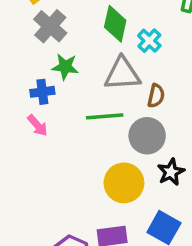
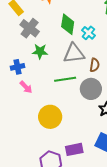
blue cross: (42, 92) -> (17, 67), moved
yellow circle: (124, 183) -> (50, 117), moved

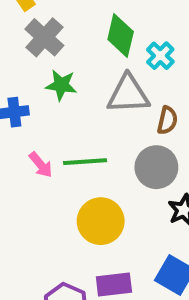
green line: (65, 79) -> (85, 162), moved
pink arrow: (26, 87) -> (41, 165), moved
yellow circle: (50, 117) -> (101, 221), moved

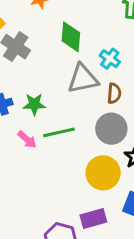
cyan cross: (160, 56) -> (110, 59), moved
green star: (61, 85) -> (34, 104), moved
yellow circle: (101, 221) -> (103, 173), moved

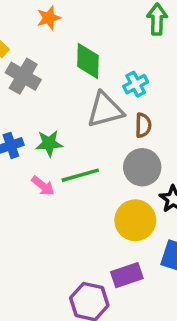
cyan cross: (110, 59) -> (136, 84), turned 30

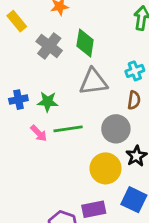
gray cross: (23, 76) -> (49, 46), moved
cyan cross: (136, 84) -> (135, 71), moved
brown semicircle: (143, 125) -> (134, 100), moved

